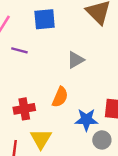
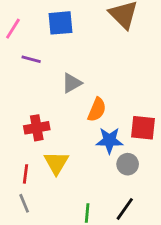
gray triangle: (76, 60) -> (72, 83), moved
orange semicircle: (60, 97) -> (97, 110), moved

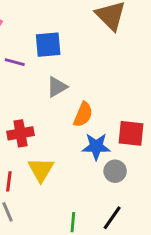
blue square: (60, 23) -> (48, 45), moved

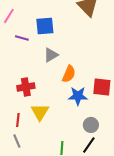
gray circle: (115, 171) -> (91, 125), moved

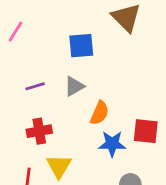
blue square: (45, 26) -> (81, 46), moved
purple line: (22, 38) -> (35, 86), moved, turned -32

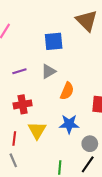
blue star: (112, 144) -> (69, 124), moved

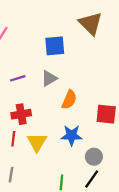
red line: (14, 139) -> (13, 139), moved
gray line: (13, 160) -> (11, 175), turned 32

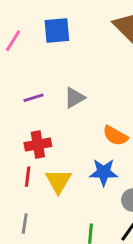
blue square: (55, 46) -> (57, 30), moved
orange semicircle: (69, 100) -> (115, 136), moved, turned 96

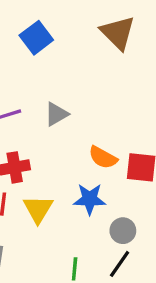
blue square: (57, 30) -> (36, 38), turned -32

